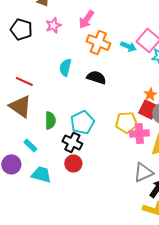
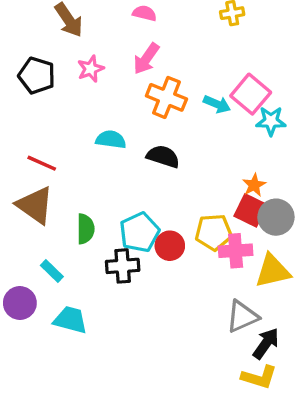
cyan semicircle: (65, 67) -> (111, 140), turned 84
black cross: (72, 142) -> (123, 266), turned -30
red circle: (73, 163) -> (170, 246), moved

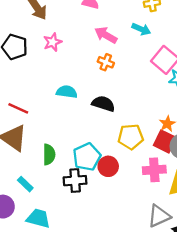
pink arrow: (146, 59) -> (106, 35), moved, turned 85
orange cross: (166, 97) -> (106, 62), size x0.6
cyan arrow: (217, 104) -> (141, 29), moved
yellow pentagon: (214, 232) -> (131, 137), moved

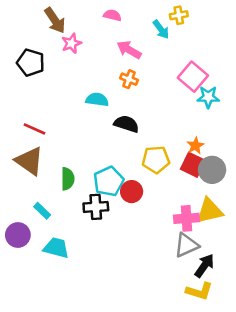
cyan arrow: (141, 29) -> (161, 29), moved, turned 30
pink star: (53, 42) -> (72, 43), moved
cyan semicircle: (67, 92) -> (97, 100), moved
pink cross: (154, 170) -> (186, 218), moved

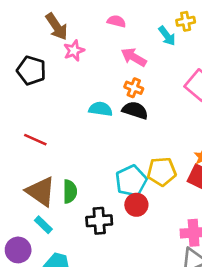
black semicircle: (126, 124) -> (135, 110), moved
brown triangle: (29, 161) -> (41, 191), moved
cyan pentagon: (109, 181) -> (131, 181), moved

